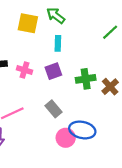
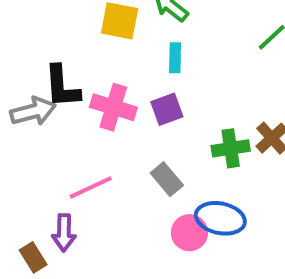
pink cross: (25, 70) -> (113, 107), size x1.5
green cross: (86, 79) -> (231, 148), moved

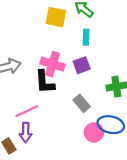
black L-shape: (62, 87) -> (45, 82), moved
pink line: (91, 187) -> (27, 111), moved

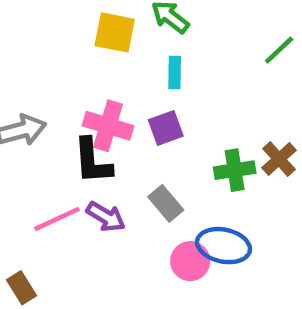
purple arrow: (26, 132) -> (106, 217), moved, turned -60

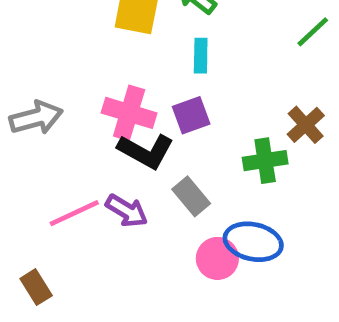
brown cross: (279, 159) -> (306, 125), moved
black L-shape: (93, 161) -> (146, 151), moved, turned -57

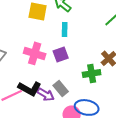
black L-shape: (146, 151) -> (30, 88), moved
purple arrow: (127, 211) -> (46, 94), moved

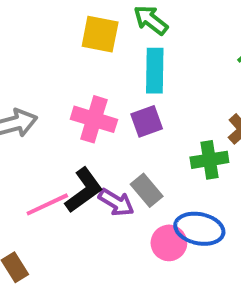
cyan rectangle: (65, 29) -> (155, 71), size x1.5
black L-shape: (30, 88) -> (84, 190), turned -65

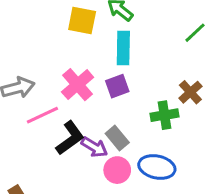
pink cross: (94, 119) -> (78, 85), turned 32
pink line: (47, 204) -> (42, 115), moved
pink circle: (169, 243) -> (117, 170), moved

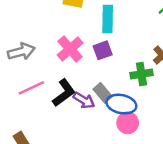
pink line: (42, 115) -> (31, 88), moved
blue ellipse: (157, 167) -> (121, 104), moved
pink circle: (117, 170) -> (128, 123), moved

